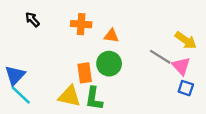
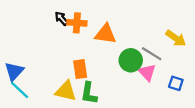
black arrow: (32, 19) -> (61, 19), moved
orange triangle: (111, 36) -> (105, 34), size x1.5
green circle: (109, 64) -> (131, 60), moved
pink triangle: (181, 66) -> (147, 72), moved

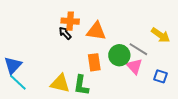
black arrow: (61, 19) -> (65, 33), moved
orange rectangle: (80, 69) -> (94, 62), moved

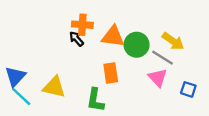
yellow arrow: (161, 35) -> (173, 41), moved
green circle: (119, 55) -> (137, 45), moved
yellow triangle: (60, 83) -> (54, 87), moved

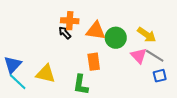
gray line: (162, 58) -> (155, 56), moved
pink triangle: (158, 78) -> (139, 56), moved
blue square: (188, 89) -> (160, 76), turned -32

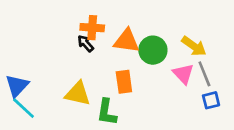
gray line: (155, 56) -> (204, 74), turned 36
yellow triangle: (46, 74) -> (78, 94), moved

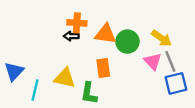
black arrow: (86, 43) -> (71, 36), turned -48
blue square: (211, 100) -> (176, 83), size x1.5
cyan line: (24, 108) -> (35, 90), moved, turned 60

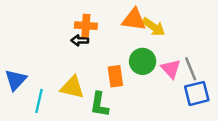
orange triangle: (105, 34) -> (134, 19), moved
yellow arrow: (162, 38) -> (154, 27), moved
green circle: (127, 42) -> (143, 61), moved

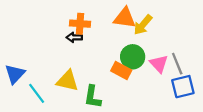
yellow arrow: (154, 27) -> (143, 25), turned 95
orange rectangle: (115, 76) -> (121, 71), moved, turned -54
cyan line: (39, 101) -> (37, 93), turned -50

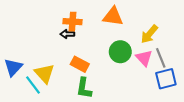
yellow arrow: (143, 25) -> (149, 34), moved
orange rectangle: (121, 71) -> (80, 64), moved
yellow triangle: (67, 81) -> (44, 74), moved, turned 35

